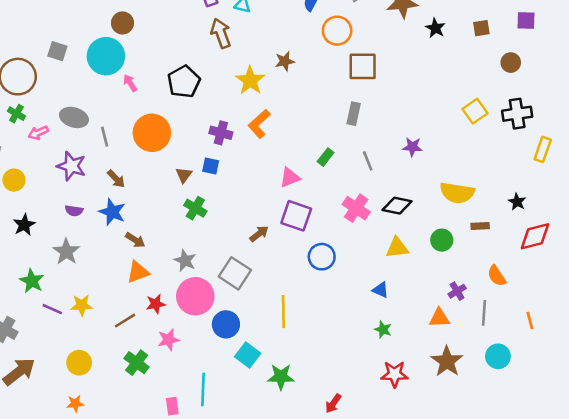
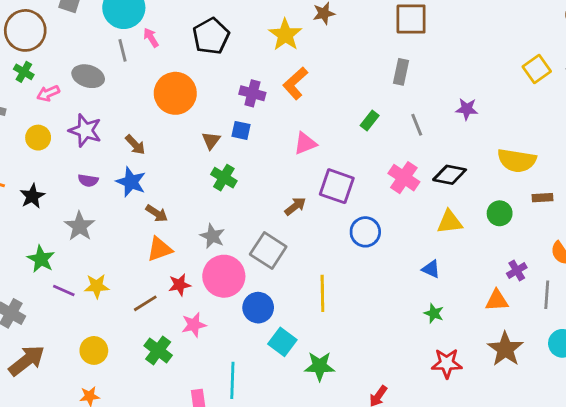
gray line: (105, 137) -> (122, 50), moved
pink triangle: (290, 177) -> (305, 143), moved
yellow circle: (14, 180) -> (38, 138), moved

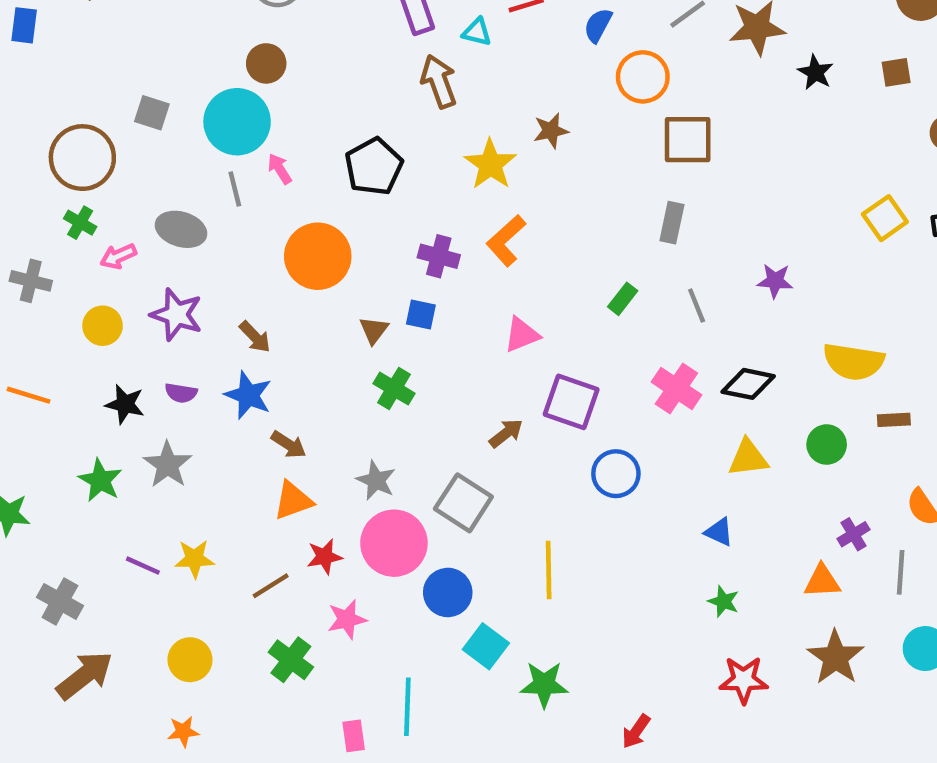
black star: (32, 196) -> (125, 404), moved, turned -30
green star: (41, 259) -> (100, 480), moved

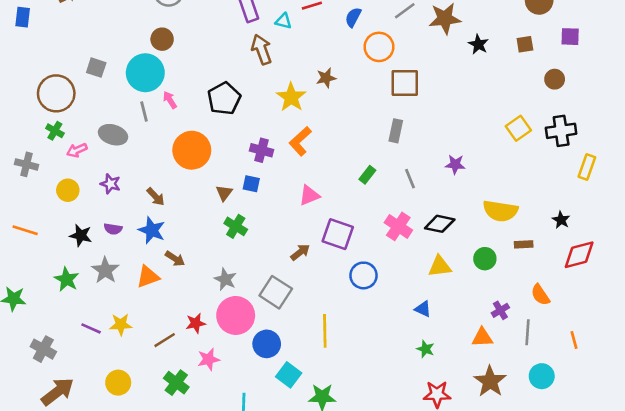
purple star: (177, 314) -> (110, 184), size x0.7
orange triangle: (293, 501) -> (148, 277), moved

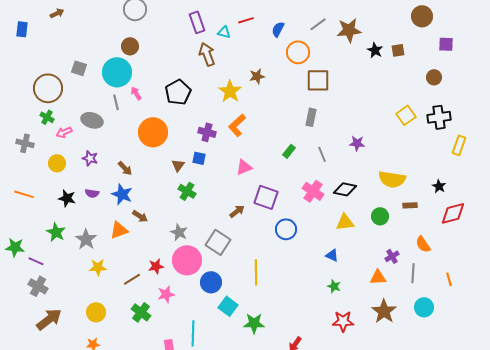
brown square: (525, 44) -> (398, 50), moved
gray star: (105, 270) -> (86, 239), moved
purple line: (91, 328) -> (36, 261), moved

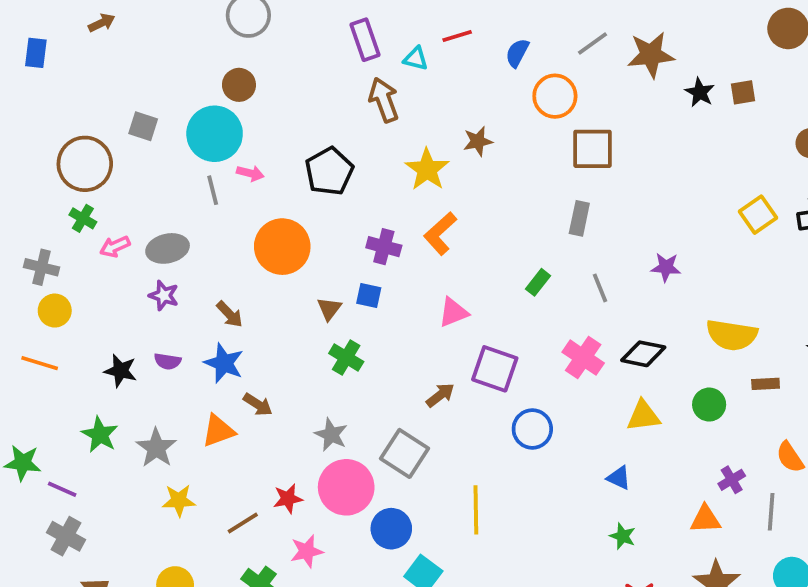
pink arrow: (136, 93) -> (250, 173), turned 136
gray ellipse: (92, 120) -> (168, 248), moved, turned -30
yellow circle: (57, 163) -> (55, 311), moved

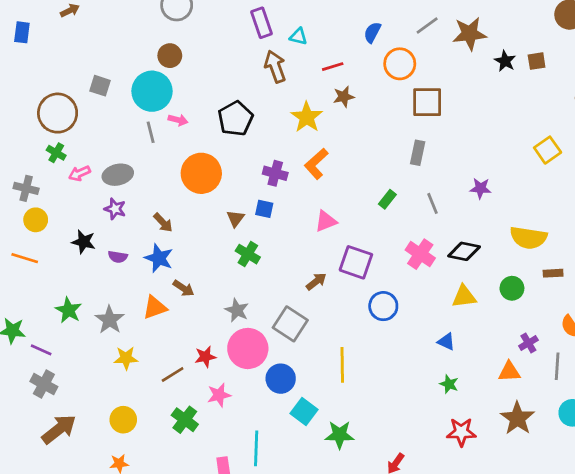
red line: (457, 36) -> (333, 67), moved
black star: (121, 371) -> (84, 242), moved

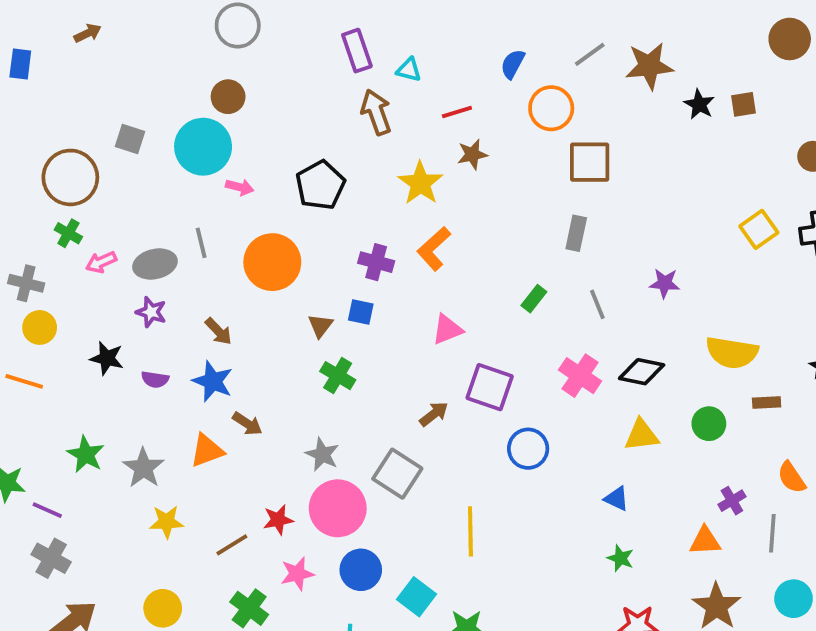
gray line: (151, 132) -> (201, 243), moved
blue circle: (281, 379) -> (361, 570), moved

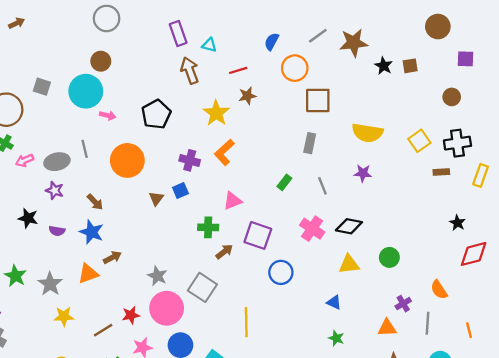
blue square: (361, 312) -> (180, 190), turned -35
yellow semicircle: (732, 352) -> (367, 133), moved
green cross: (338, 376) -> (208, 227), moved, turned -30
brown rectangle: (767, 402) -> (441, 172), moved
brown arrow: (247, 424) -> (112, 257), turned -60

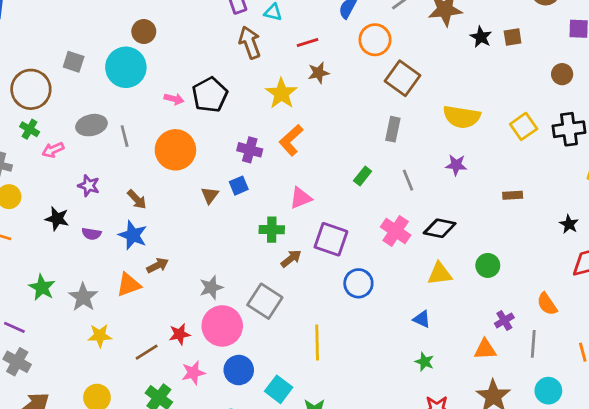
brown square: (318, 100) -> (402, 78), turned 36
pink arrow: (108, 115) -> (174, 99), moved
gray ellipse: (57, 162) -> (91, 125), moved
brown rectangle: (441, 172) -> (513, 195), moved
gray star: (157, 276) -> (211, 287), turned 30

